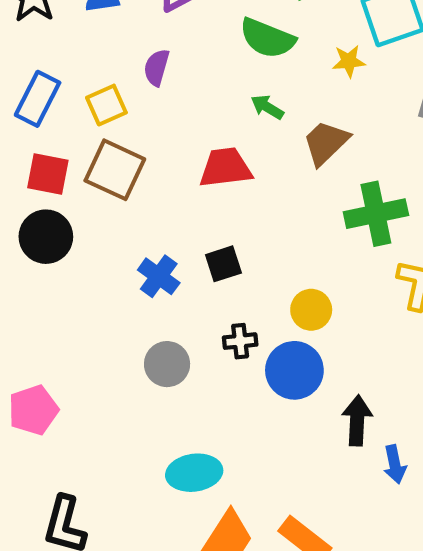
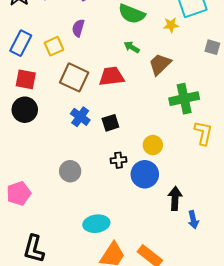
brown square: (115, 170) -> (74, 77), moved
blue cross: (159, 276) -> (80, 117), moved
gray circle: (167, 364) -> (70, 171), moved

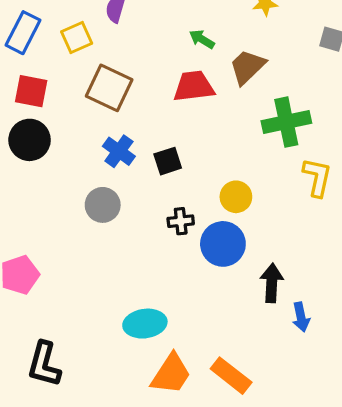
red trapezoid: (111, 76) -> (194, 86), moved
gray circle: (70, 171) -> (103, 205), moved

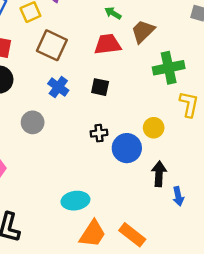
black square: (168, 161) -> (100, 87), moved, turned 30
yellow circle: (236, 197) -> (154, 128), moved
gray circle: (103, 205) -> (33, 122), moved

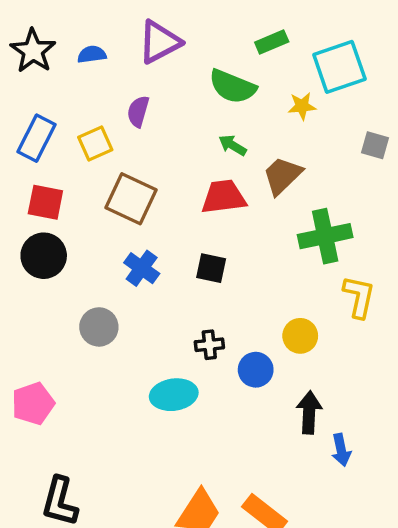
blue circle: (127, 148) -> (256, 370), size x0.7
cyan ellipse: (75, 201) -> (174, 395), moved

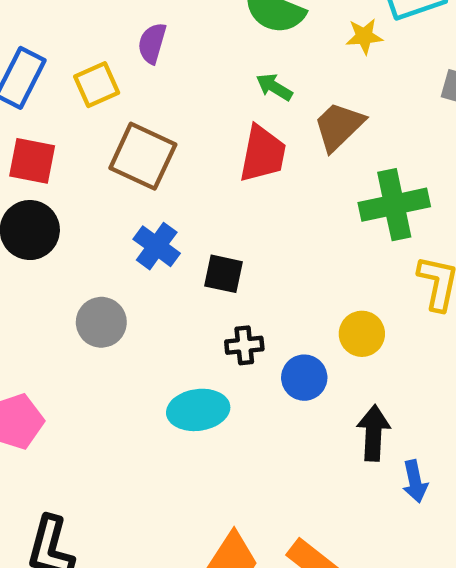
red trapezoid: (224, 197) -> (263, 154), turned 108
black square: (211, 268) -> (224, 274), moved

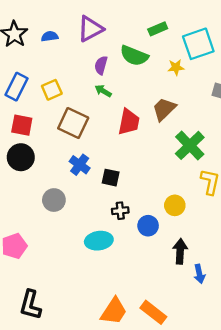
purple semicircle: (152, 43) -> (101, 65), moved
green arrow: (274, 87) -> (103, 91), moved
green cross: (394, 205) -> (190, 145), turned -32

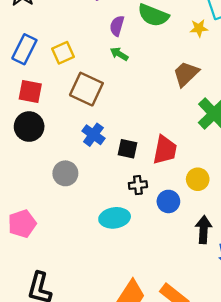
red trapezoid: (129, 122) -> (165, 150), moved

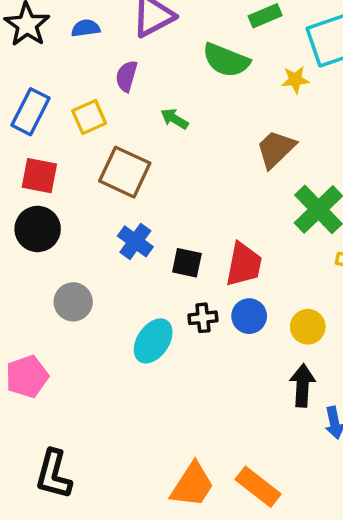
purple semicircle: (117, 26) -> (126, 76), moved
gray circle: (65, 173) -> (73, 302), moved
yellow circle: (198, 179) -> (308, 327), moved
blue circle: (168, 201) -> (249, 316), moved
cyan ellipse: (115, 218) -> (153, 341), moved, turned -48

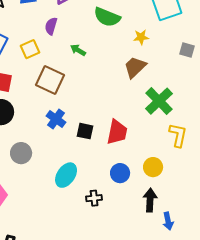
yellow star: (295, 80) -> (141, 37), moved
blue circle: (249, 316) -> (120, 173), moved
black cross: (203, 318) -> (94, 198), moved

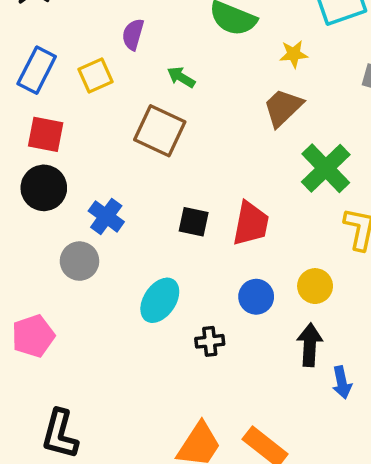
brown square: (50, 80) -> (160, 131), moved
blue cross: (56, 119) -> (106, 216), moved

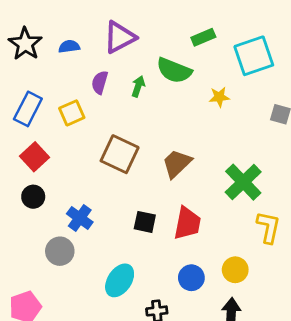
green arrow: (181, 77) -> (138, 86), moved, turned 78
brown trapezoid: (283, 108) -> (177, 163), moved
red square: (46, 134) -> (35, 157), turned 36
black circle: (44, 188) -> (33, 197), size x0.7

